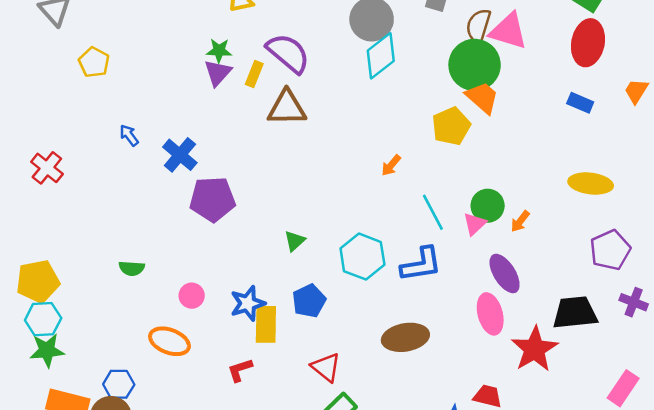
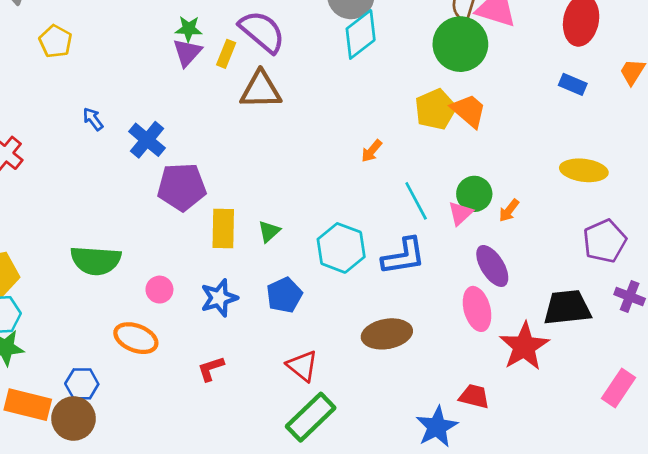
orange trapezoid: (482, 97) -> (469, 111), moved
green semicircle: (132, 268) -> (96, 260), size x1.8
yellow rectangle: (266, 324) -> (223, 229), moved

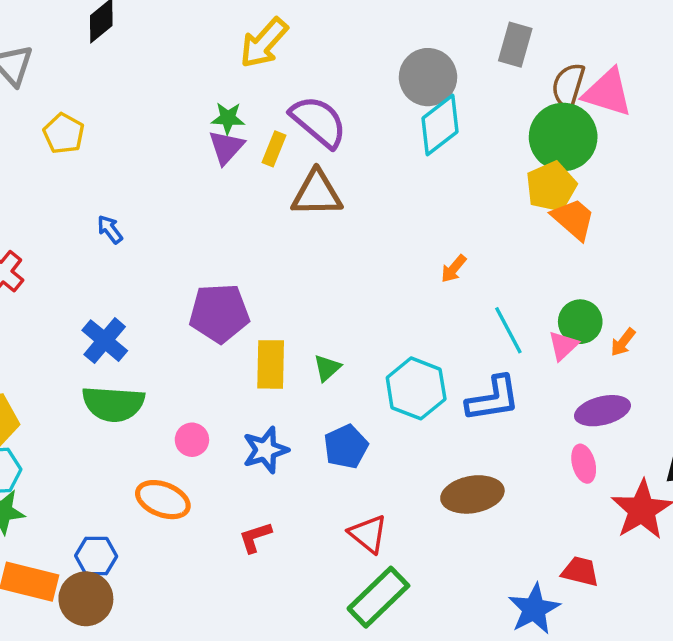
yellow pentagon: (435, 109) -> (551, 187), moved
blue cross: (147, 140) -> (105, 341), moved
purple ellipse: (492, 266) -> (602, 411), turned -72
pink ellipse: (477, 309) -> (584, 464), size x0.7

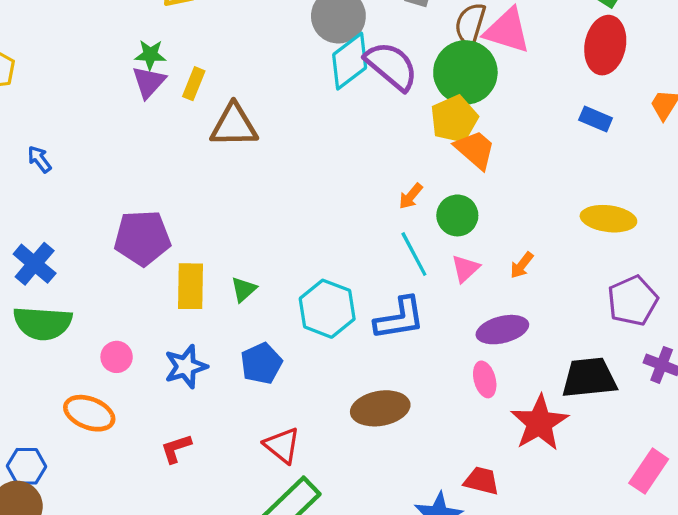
purple semicircle: (319, 122) -> (391, 66), moved
orange arrow: (454, 269) -> (411, 196), moved
green circle: (580, 322) -> (457, 215), moved

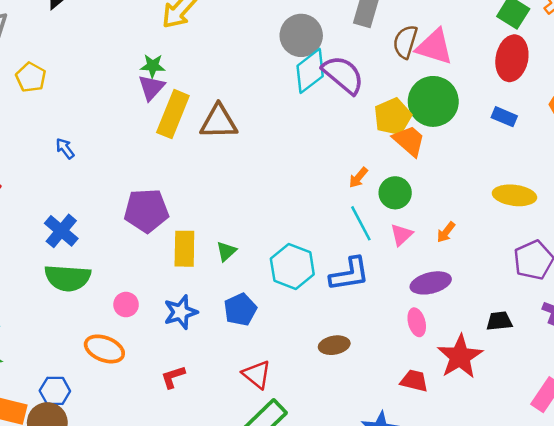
green circle: (465, 72) -> (433, 101), moved
yellow rectangle: (194, 84) -> (173, 114), moved, size x1.8
black trapezoid: (589, 378) -> (499, 321), size x0.6
brown ellipse: (380, 408) -> (334, 345), size x0.7
red trapezoid: (481, 481) -> (414, 381), moved

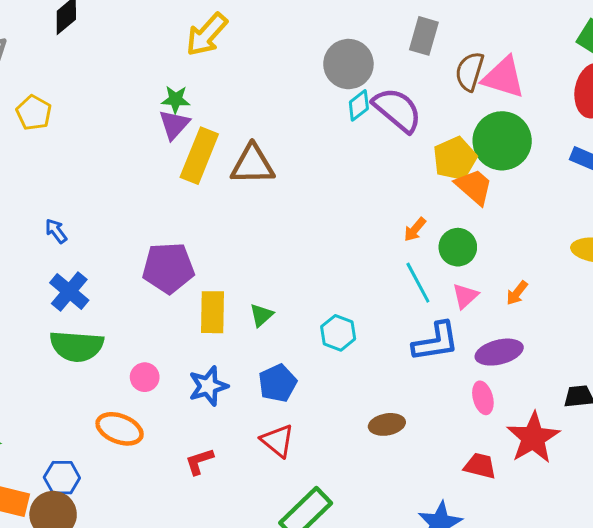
cyan diamond: (310, 71) -> (359, 105), size x0.6
blue arrow: (65, 148) -> (56, 231), moved
cyan hexagon: (292, 266) -> (338, 333), size x0.7
blue L-shape: (349, 274) -> (436, 342), moved
red triangle: (257, 374) -> (278, 441), moved

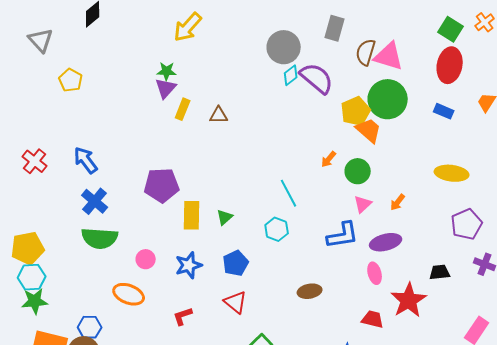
yellow rectangle: (199, 156) -> (183, 109), size x0.6
brown triangle: (252, 164) -> (219, 115), size x0.6
blue arrow: (56, 231) -> (86, 160), size x1.6
cyan line: (418, 283) -> (289, 193), moved

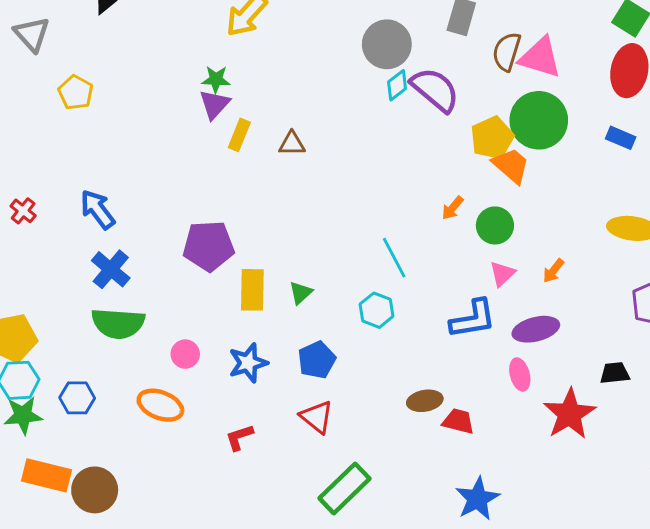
red cross: (35, 161) -> (23, 211), size x0.7
red trapezoid: (373, 319) -> (458, 421), moved
blue hexagon: (90, 327) -> (77, 398), moved

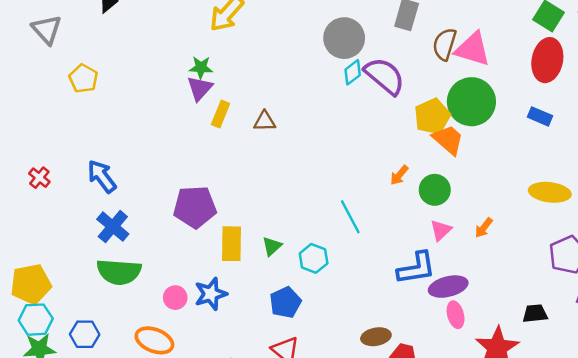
cyan hexagon: (377, 310) -> (314, 258), moved
purple ellipse: (536, 329) -> (448, 287), moved
blue star: (248, 363) -> (211, 294), moved

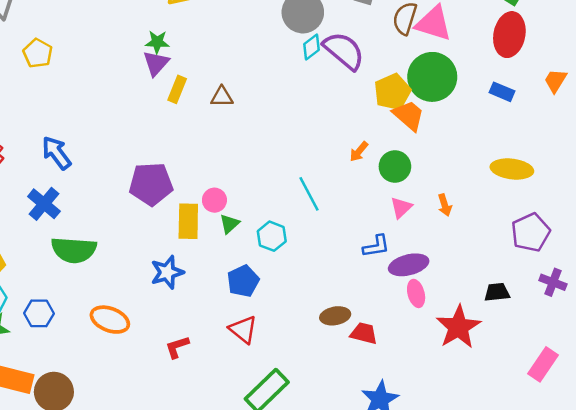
blue cross: (113, 227) -> (44, 204), moved
orange arrow: (484, 228) -> (445, 205), turned -55
blue L-shape: (416, 268) -> (376, 246), size x0.7
pink circle: (175, 298) -> (214, 200), moved

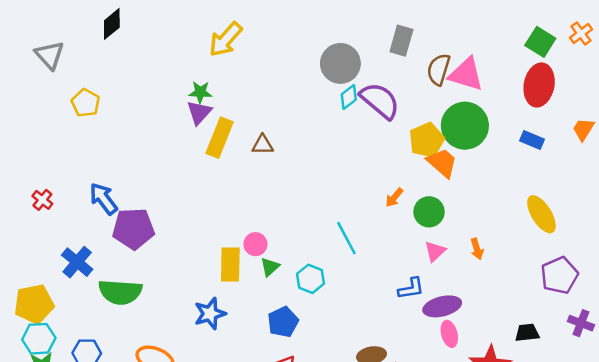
yellow rectangle: (177, 89) -> (220, 138), size x1.5
yellow ellipse: (512, 169) -> (541, 214), turned 51
purple pentagon: (151, 184) -> (133, 229), moved
blue cross: (44, 204) -> (77, 262), moved

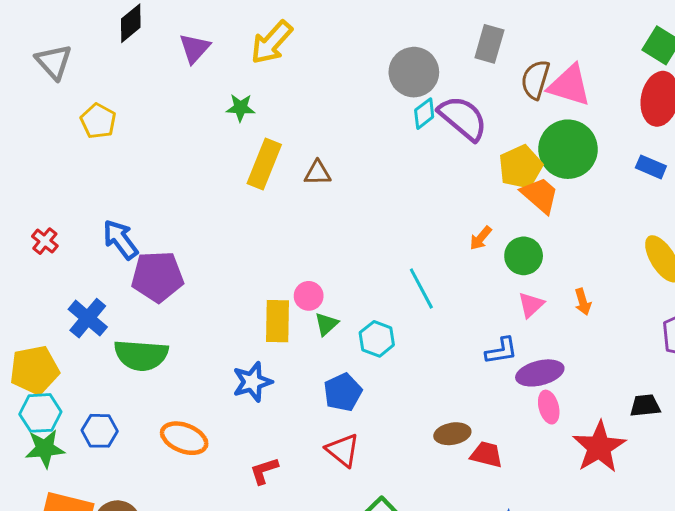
purple triangle: (199, 112) -> (195, 48), moved

